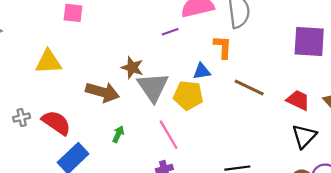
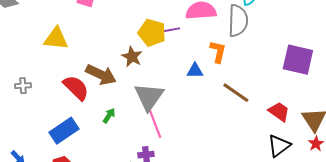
gray triangle: (153, 87) -> (149, 97), moved
yellow pentagon: (188, 95) -> (152, 33), moved
red semicircle: (56, 123) -> (76, 88), moved

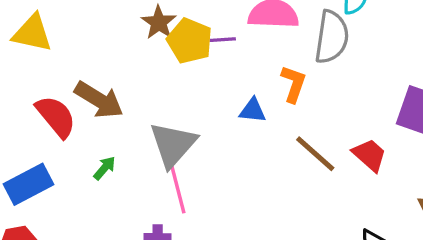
brown star: (132, 57) -> (159, 23), moved
red trapezoid: (279, 112) -> (370, 155), moved

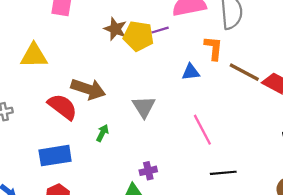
gray triangle: (173, 144) -> (144, 107), size x0.7
brown line: (315, 154) -> (244, 72), moved
blue rectangle: (29, 184) -> (55, 156), turned 32
pink line: (178, 189) -> (202, 130), moved

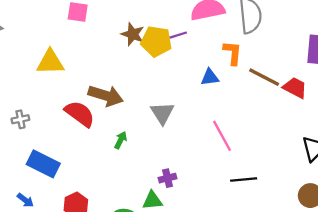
blue rectangle: (55, 156) -> (43, 164), moved, turned 36

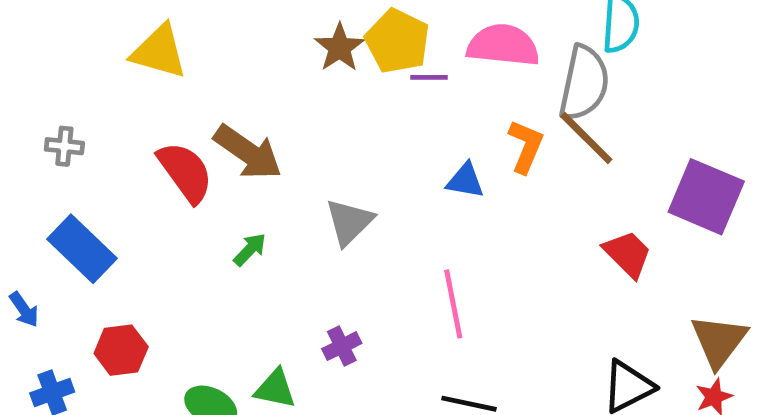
yellow pentagon: (156, 41) -> (397, 41), moved
brown line: (264, 77) -> (586, 138), moved
purple cross: (168, 178) -> (342, 346), moved, turned -30

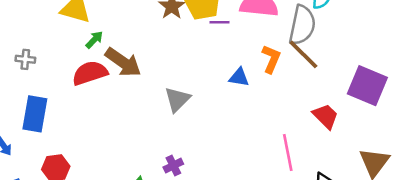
red semicircle: (185, 172) -> (90, 73), turned -72
blue rectangle: (82, 249) -> (35, 114), turned 56
green arrow: (250, 250) -> (94, 40), moved
pink line: (453, 304) -> (288, 153), moved

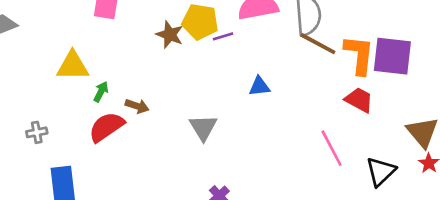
orange L-shape: (271, 59) -> (359, 55), moved, size x1.4
brown arrow: (123, 62) -> (137, 106), size x0.6

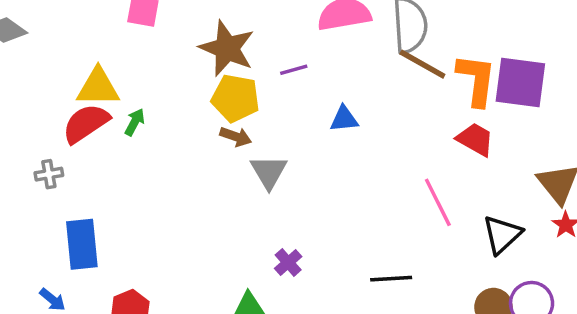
yellow pentagon: (200, 22) -> (235, 98), moved
brown star: (170, 35) -> (227, 48), size x1.5
purple line: (223, 36) -> (294, 70), moved
brown arrow: (137, 106) -> (236, 137), moved
red semicircle: (106, 127) -> (86, 123), moved

